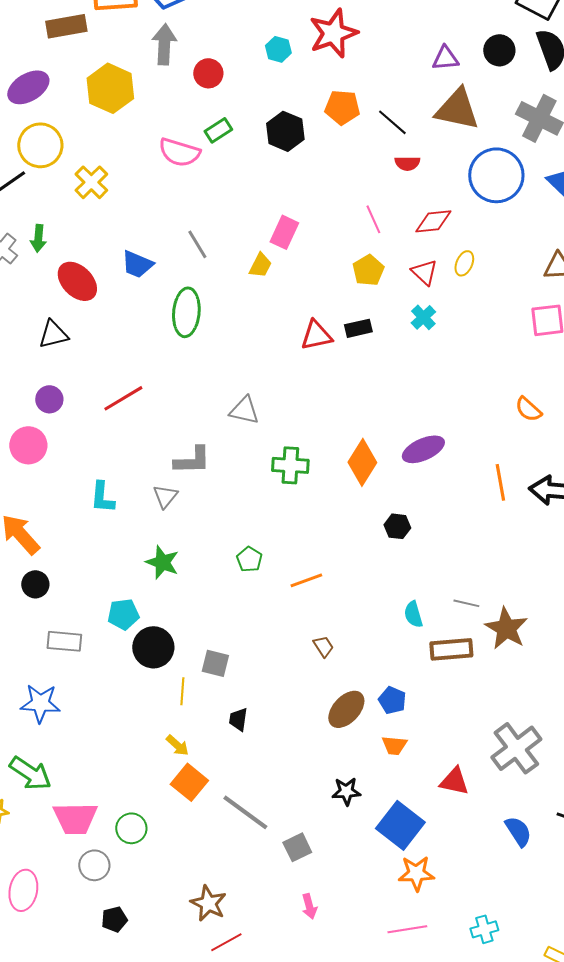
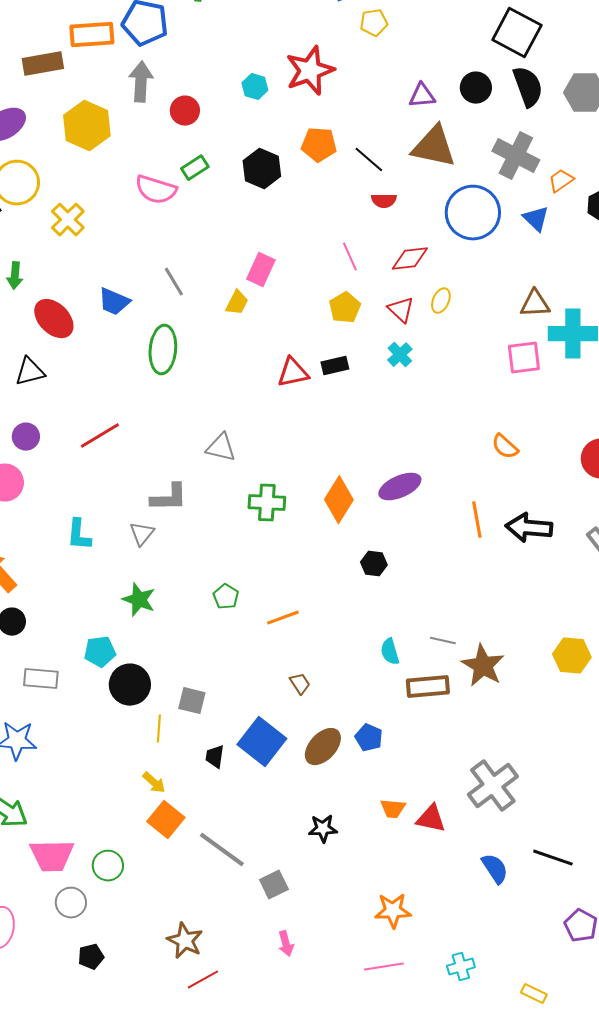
orange trapezoid: (394, 745) -> (393, 809), moved
blue square: (400, 825) -> (262, 742), moved

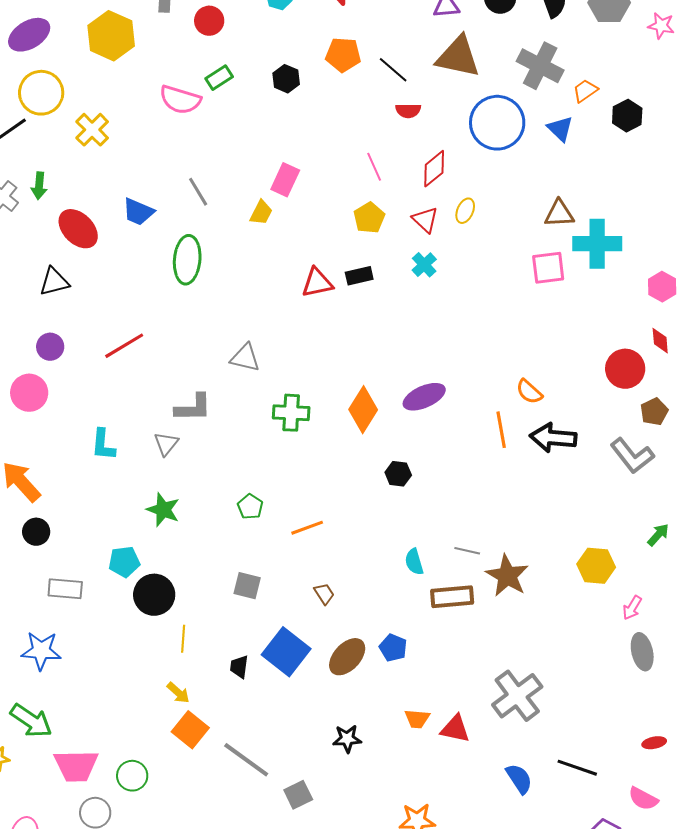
black hexagon: (262, 169) -> (286, 79), size x0.7
red diamond: (410, 259) -> (434, 169), turned -33
orange semicircle: (505, 447) -> (529, 392), moved
gray square: (192, 701) -> (247, 586), moved

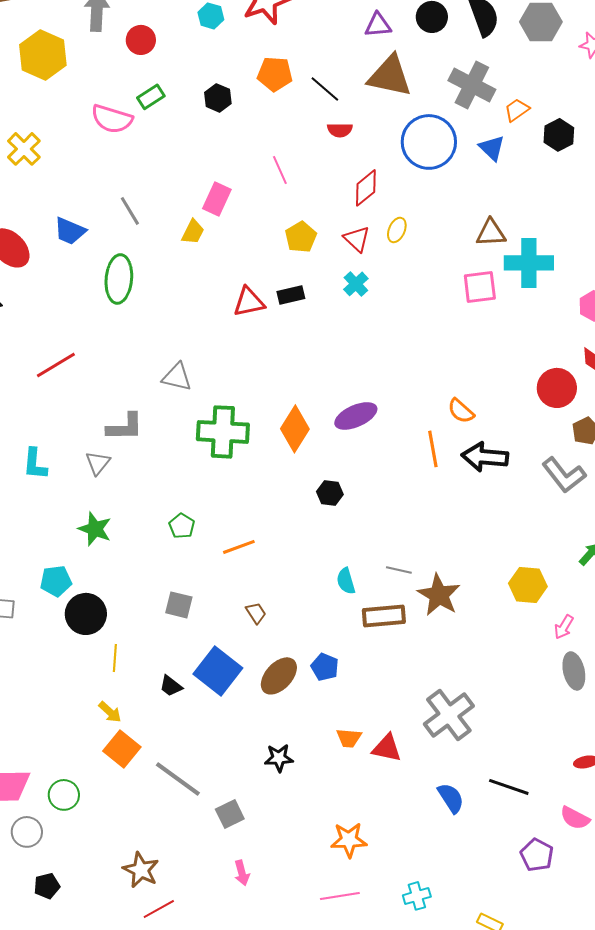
pink line: (374, 167) -> (280, 170), moved
green cross: (291, 413) -> (223, 432), size x1.4
black trapezoid: (239, 667) -> (171, 686), turned -60

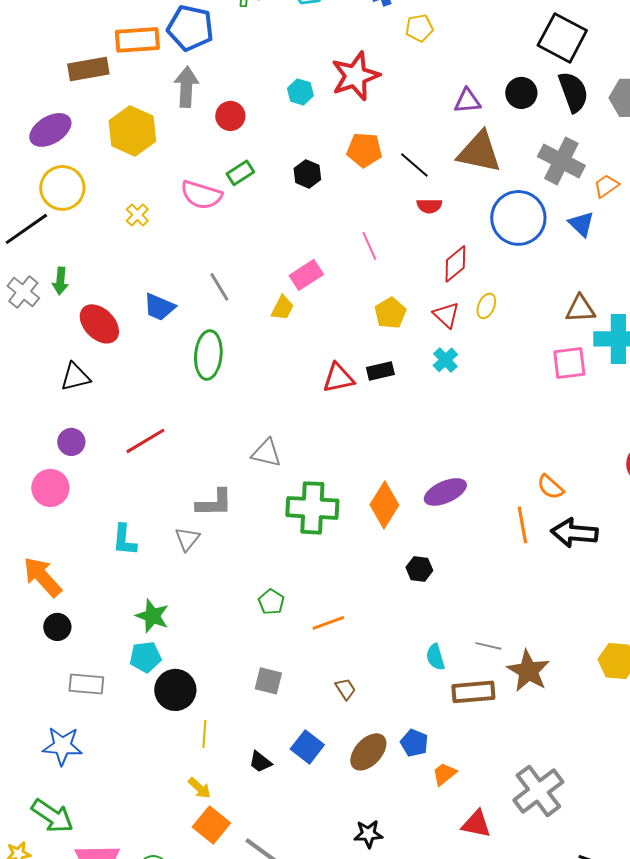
yellow cross: (24, 149) -> (137, 215), moved, size x0.7
pink rectangle: (217, 199) -> (306, 275), turned 32
green star: (95, 529) -> (152, 616), moved
blue square: (218, 671) -> (307, 747), size x0.7
orange trapezoid: (349, 738) -> (444, 774), moved, turned 136

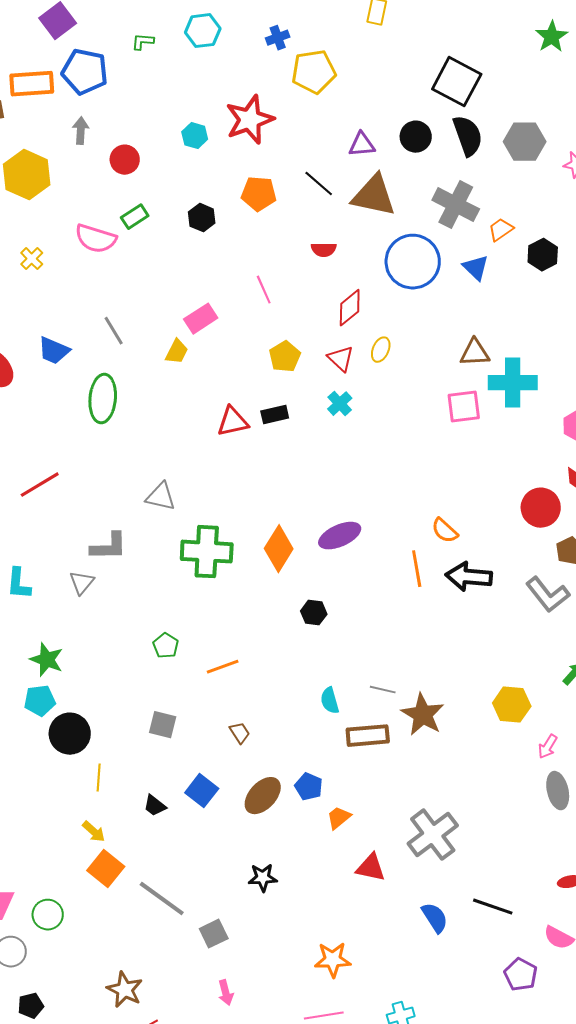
yellow pentagon: (419, 28) -> (314, 72), size x1.6
gray arrow: (186, 87) -> (81, 131), size x0.7
black line: (414, 165) -> (319, 184), moved

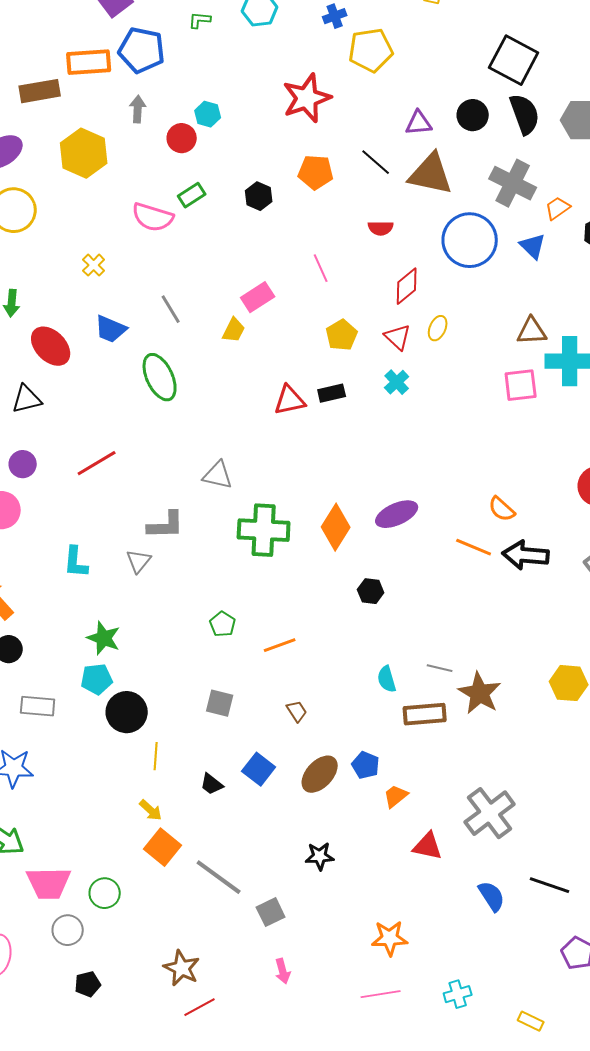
cyan hexagon: (195, 136) -> (208, 114), moved
yellow cross: (32, 259) -> (94, 265), moved
green ellipse: (103, 399) -> (160, 377), turned -30
orange line: (417, 569) -> (474, 547), turned -57

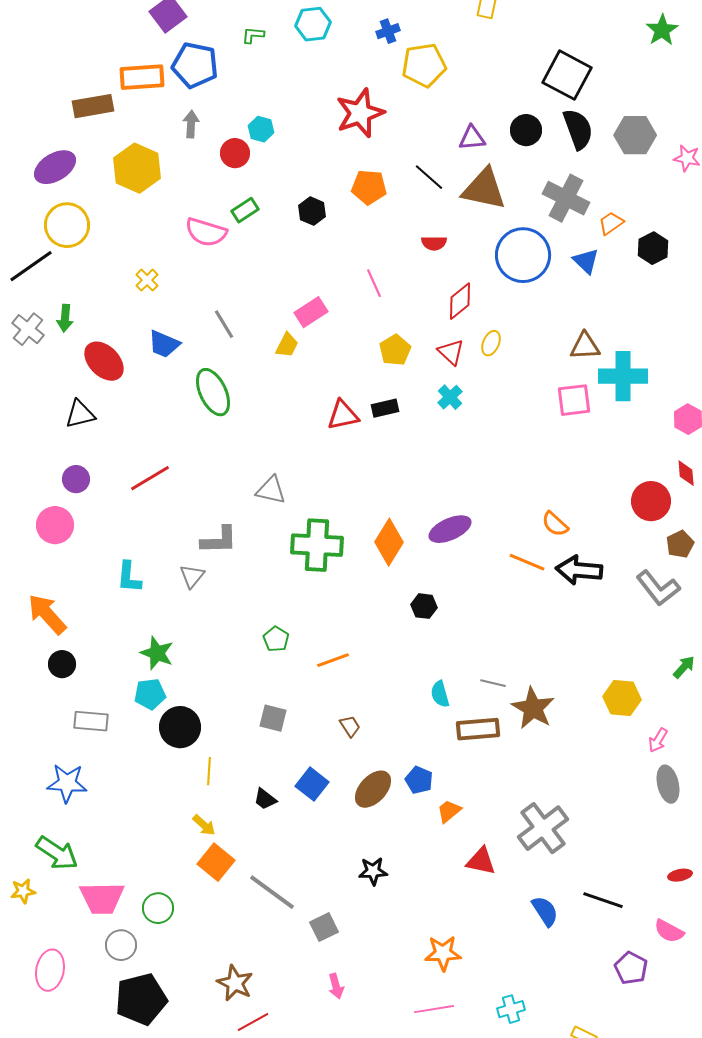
black pentagon: (88, 984) -> (141, 999), size x2.0

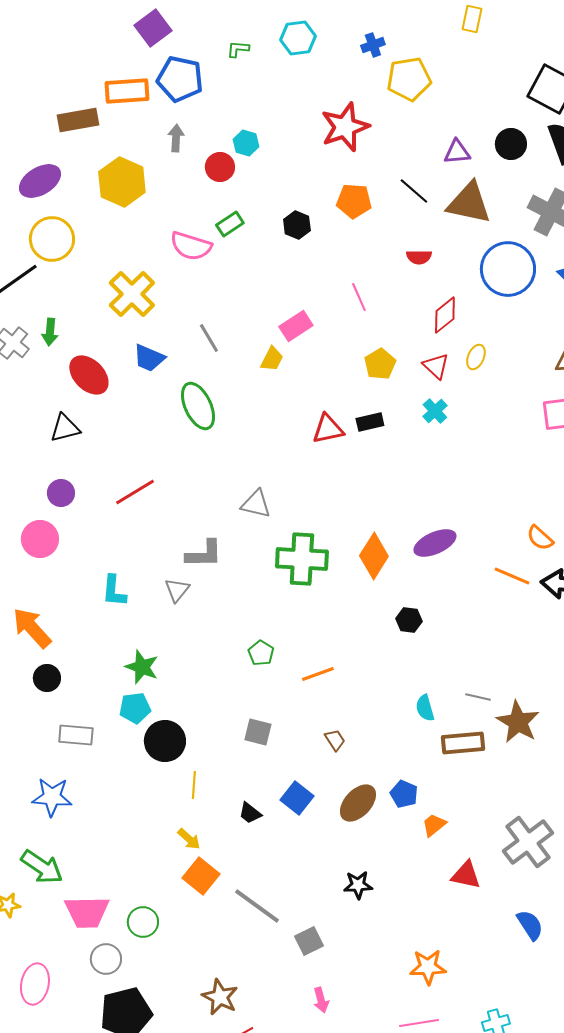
yellow cross: (147, 280) -> (132, 294), size x2.0

